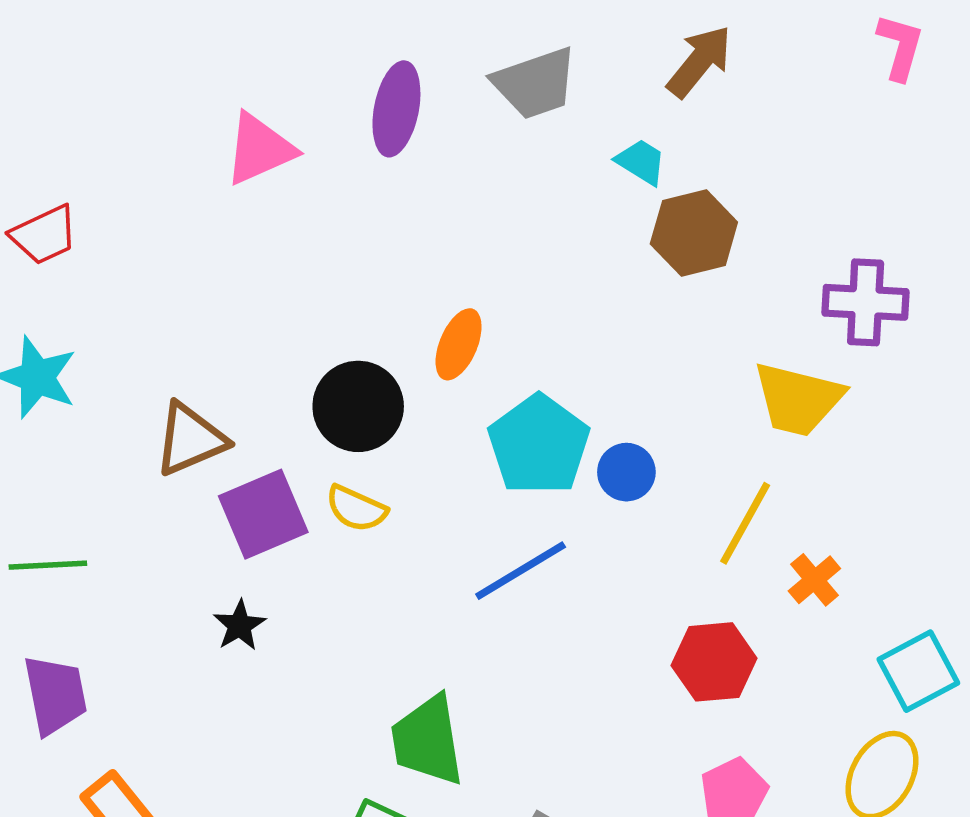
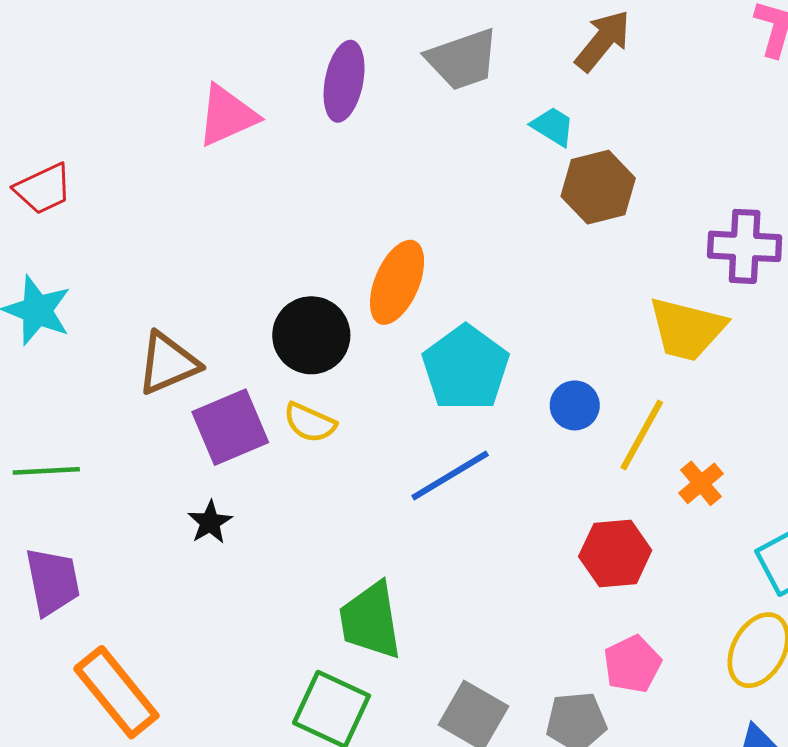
orange ellipse: (459, 344) -> (397, 282), size x1.4
blue circle: (626, 472) -> (575, 405), moved

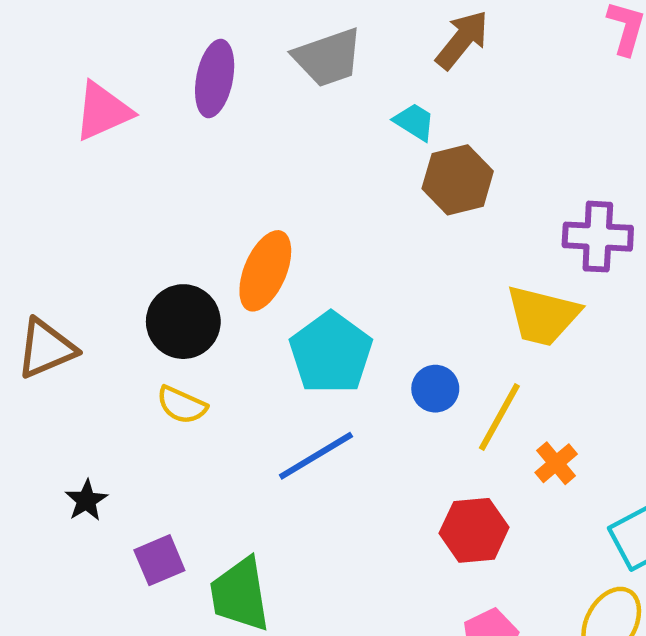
purple square: (230, 427) -> (159, 560), moved, size x0.7

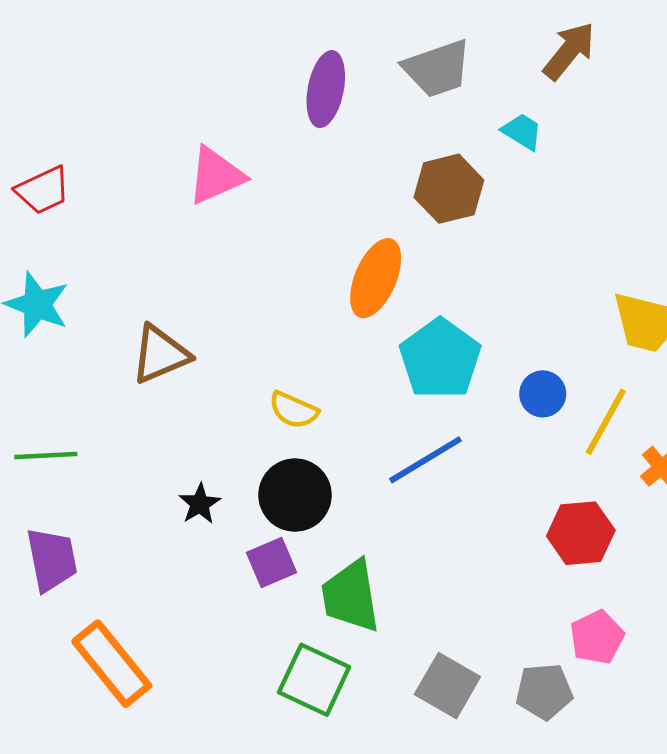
pink triangle: (103, 111) -> (216, 176), moved
brown hexagon: (458, 180) -> (449, 189), moved
black circle: (183, 322) -> (295, 495), moved

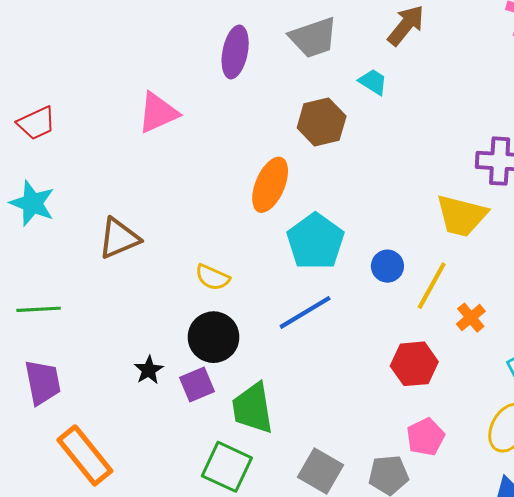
black star: (200, 504) -> (149, 370), moved

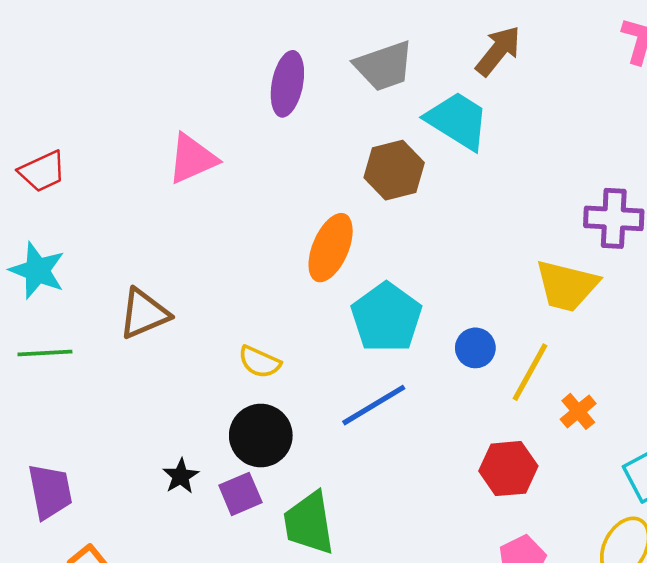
cyan trapezoid: (373, 82) -> (458, 121), size x1.8
green line: (39, 309) -> (45, 353), moved

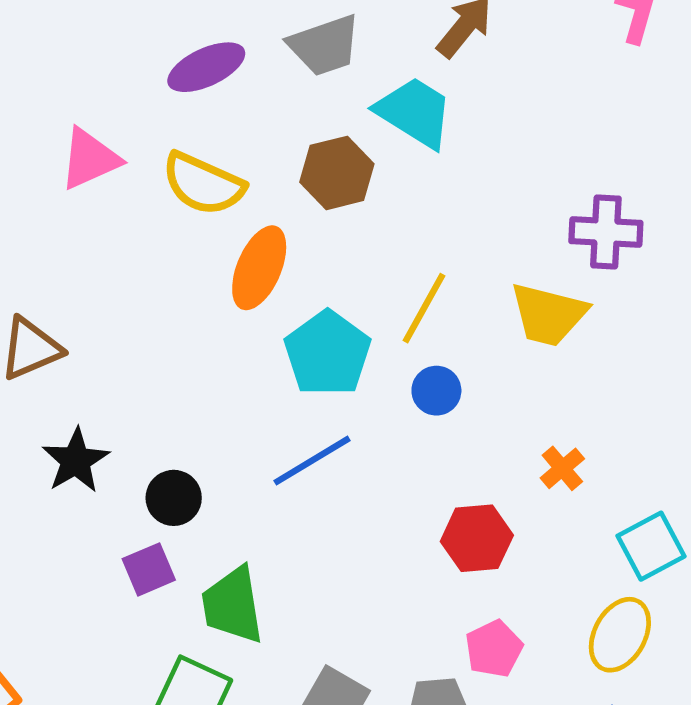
purple ellipse: (287, 84) -> (206, 67), turned 54
yellow semicircle: (259, 362) -> (203, 184), moved, size x1.6
yellow line: (530, 372) -> (424, 308), moved
black circle: (261, 436) -> (174, 498), size x0.7
black star: (181, 476) -> (76, 461), moved, size x1.5

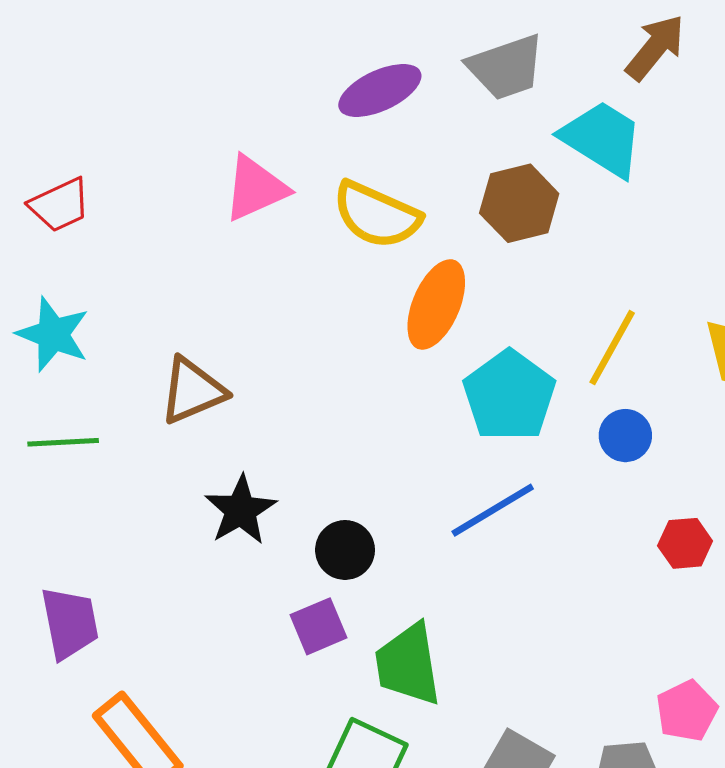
red hexagon: (477, 538) -> (685, 543), moved, size x0.7

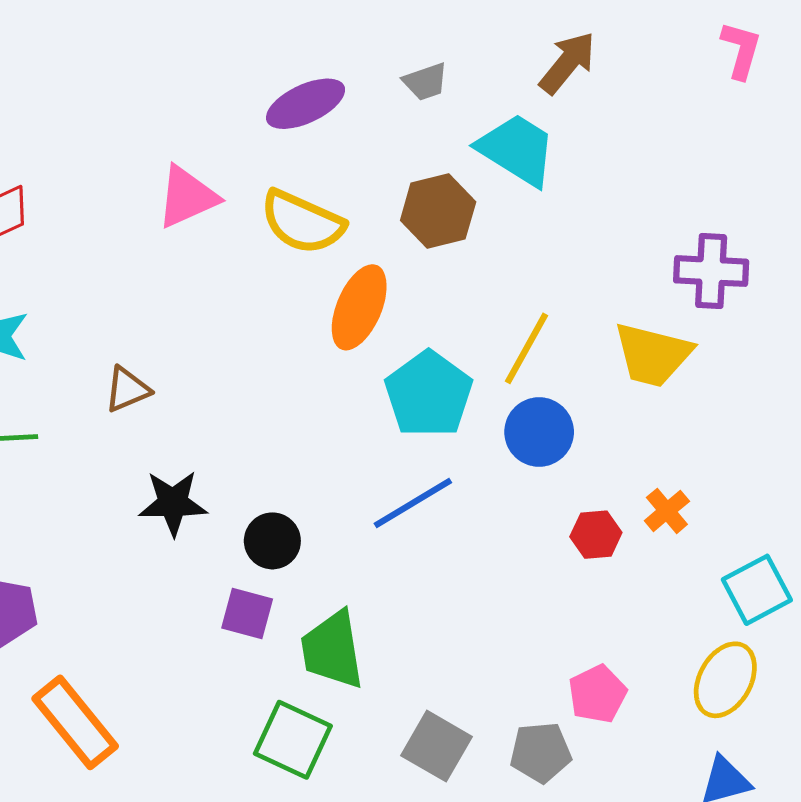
gray trapezoid: (506, 67) -> (425, 82), size x0.6
brown triangle: (192, 391) -> (127, 389), size x0.7
blue circle: (625, 436) -> (539, 432), size x1.4
black star: (241, 510) -> (173, 503), turned 30
purple square: (318, 626) -> (247, 614), turned 38

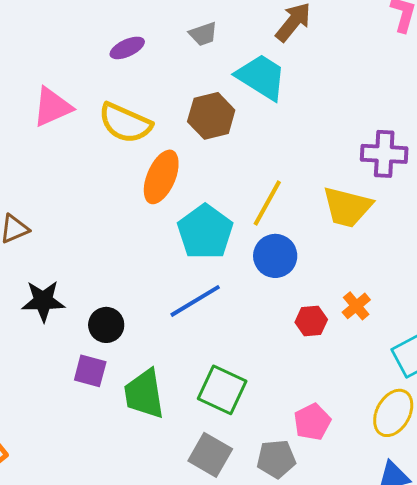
purple ellipse: (306, 104) -> (127, 48), size x0.7
green square: (293, 740) -> (222, 390), moved

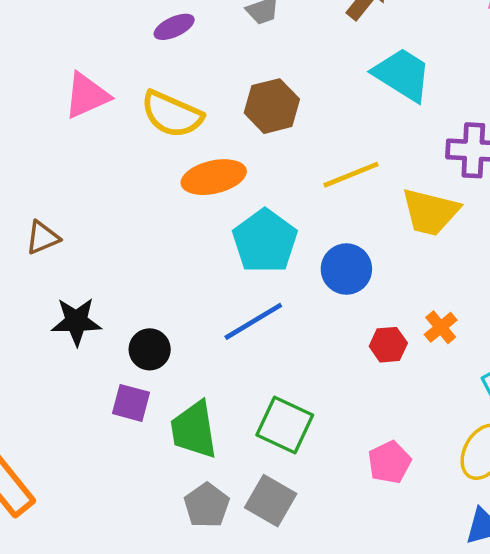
cyan trapezoid: (261, 77) -> (402, 75), moved
orange ellipse: (161, 177) -> (214, 177), turned 54
yellow line: (267, 203) -> (351, 175), moved, turned 39
gray pentagon: (276, 459) -> (207, 505), moved, turned -30

